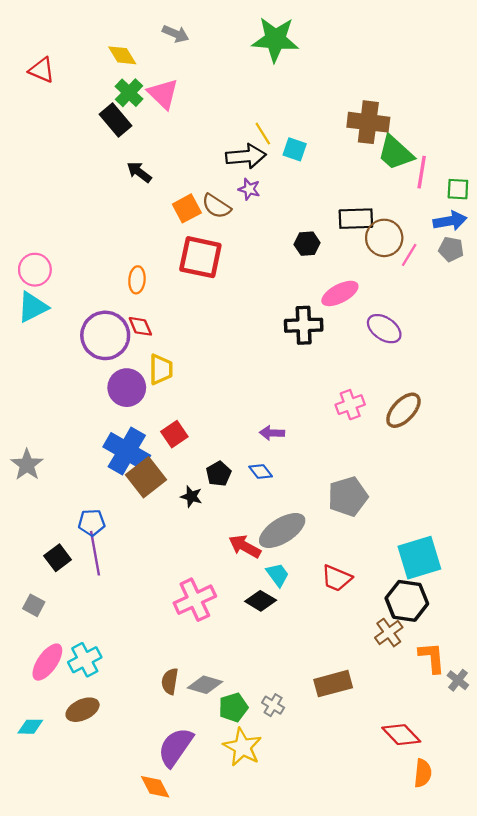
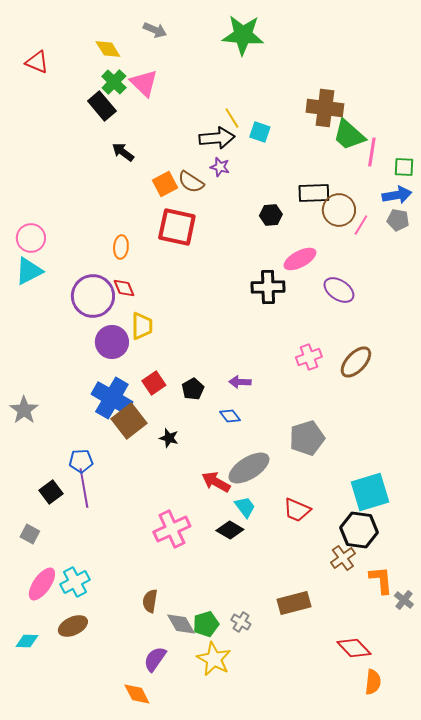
black pentagon: (219, 474) -> (193, 389), moved
gray diamond: (205, 685) -> (181, 624), moved, turned 44
purple semicircle: (176, 747) -> (155, 659), size x0.7

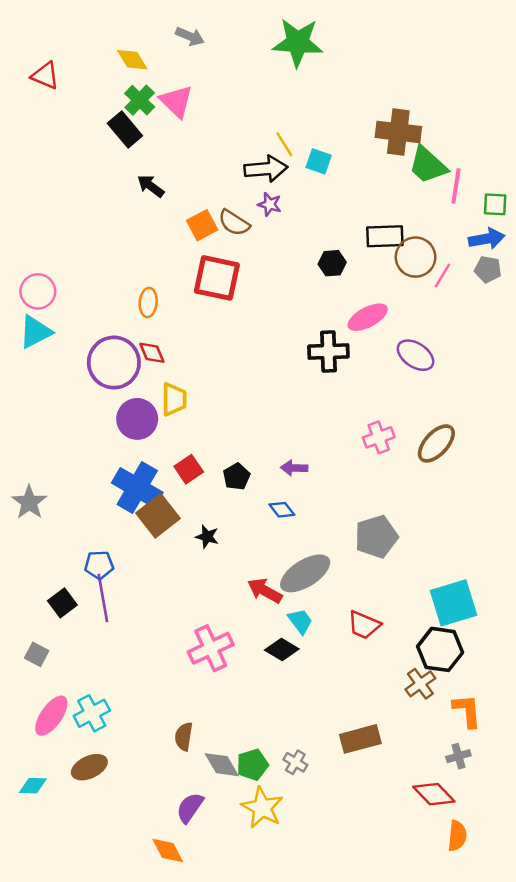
gray cross: (404, 600) -> (458, 756), moved, turned 36

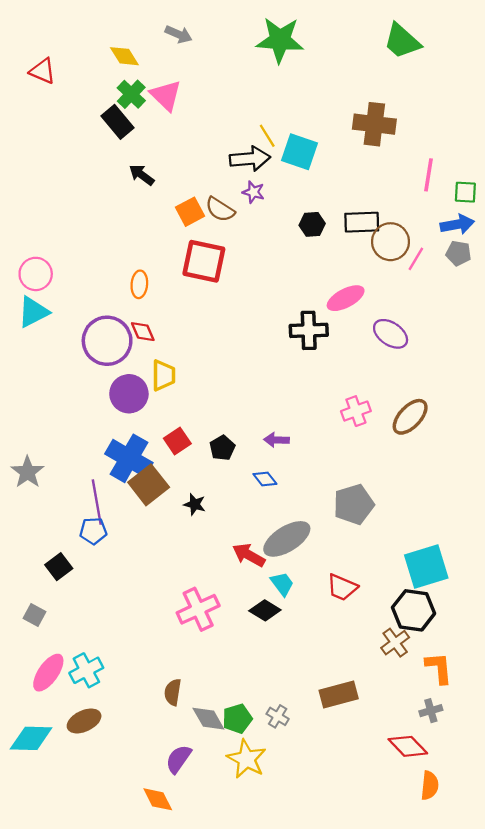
cyan square: (319, 161) -> (299, 152), size x1.5
green trapezoid: (428, 165) -> (402, 41), moved
black hexagon: (332, 263) -> (312, 224), moved
purple line: (103, 598) -> (97, 502), moved
cyan diamond: (33, 786) -> (31, 738), size x1.6

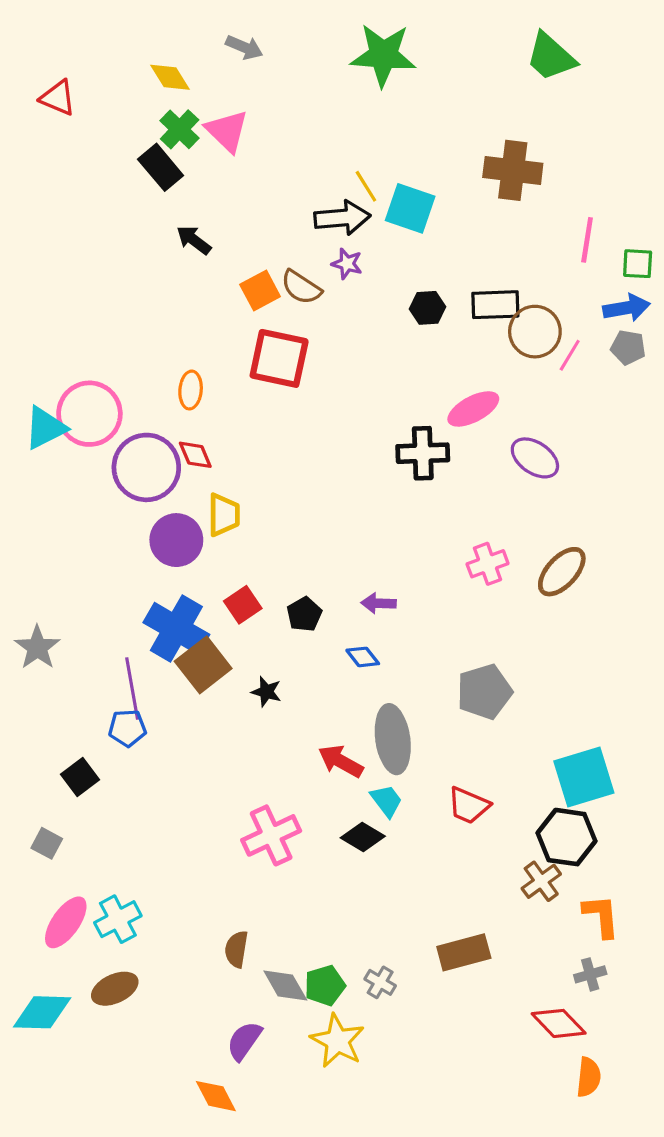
pink circle: (36, 274) -> (89, 414), moved, size x1.4
gray ellipse: (287, 539) -> (393, 739), turned -66

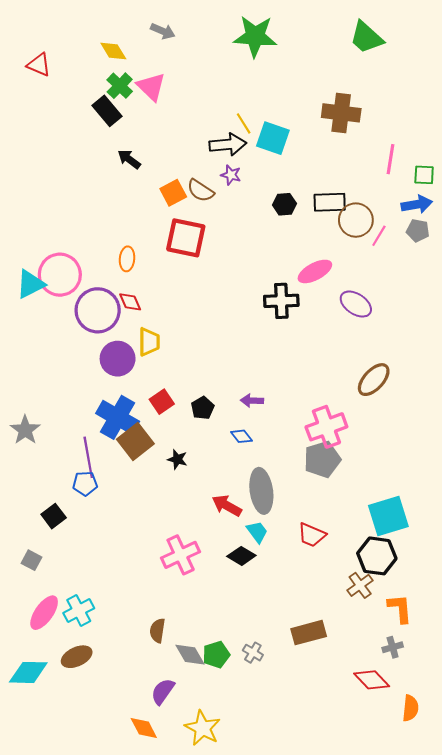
pink cross: (488, 564) -> (326, 427), moved, size x1.5
yellow star: (337, 1041) -> (203, 728), moved
orange semicircle: (589, 1077) -> (410, 708), moved

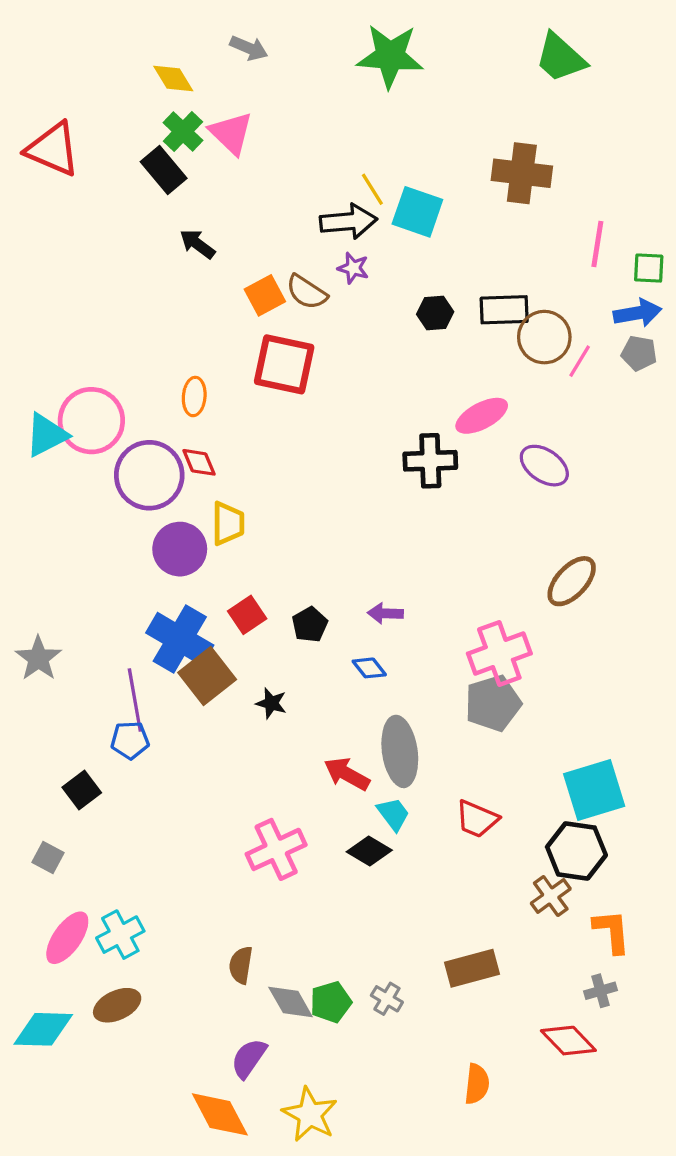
red triangle: (39, 65) -> (53, 149), moved, size x1.5
orange semicircle: (410, 708) -> (477, 1084), moved
orange diamond: (144, 728) -> (220, 1114), size x1.4

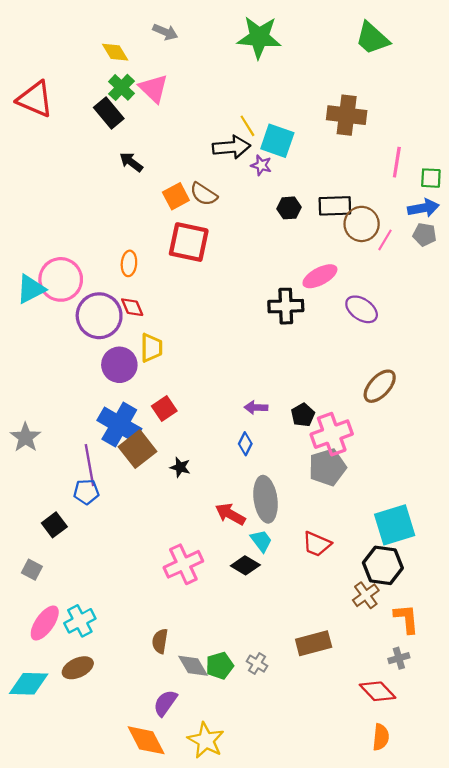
purple star: (353, 268) -> (261, 165), moved
black pentagon: (310, 625) -> (303, 415), moved
blue diamond: (369, 668) -> (245, 444), turned 65
orange semicircle: (477, 1084) -> (381, 737), moved

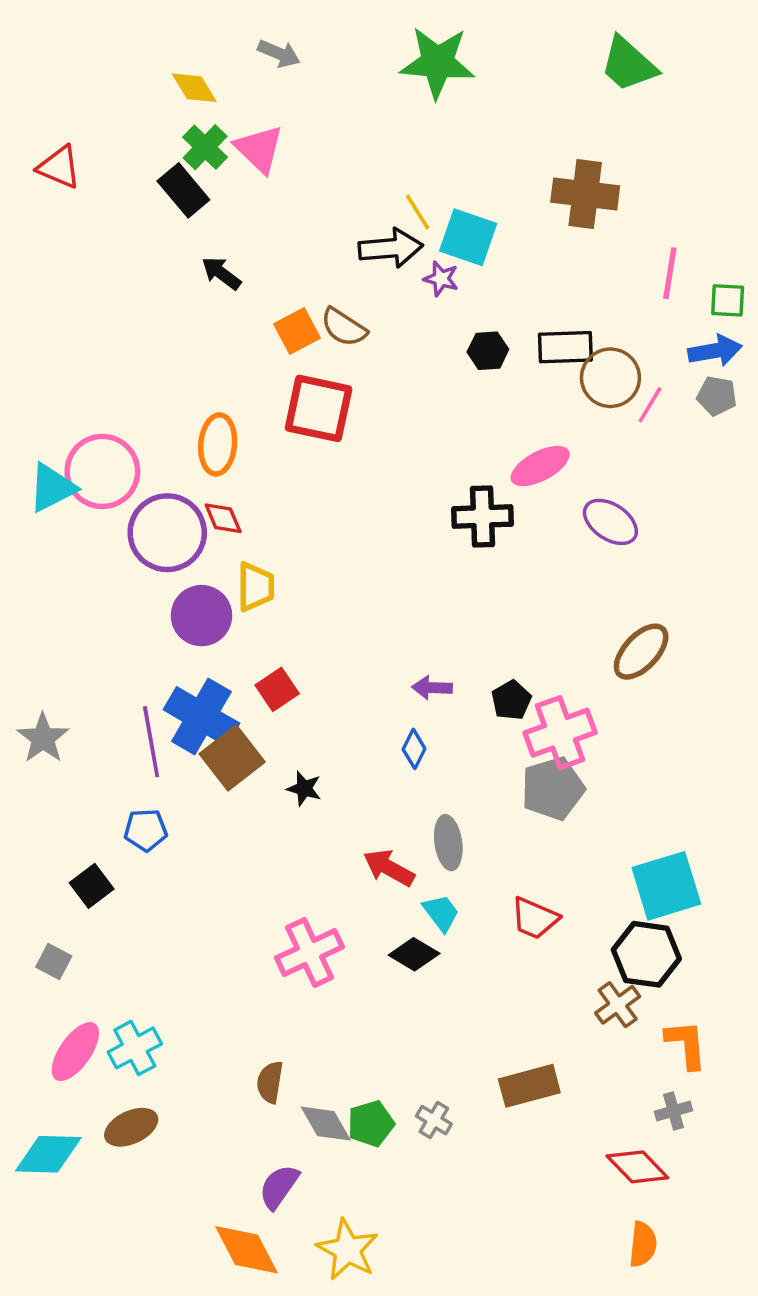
red triangle: (35, 99) -> (59, 167), size x0.7
orange ellipse: (129, 263) -> (218, 444), size x1.4
purple line: (89, 465) -> (151, 742), moved
gray ellipse: (266, 499) -> (448, 843), size x0.7

